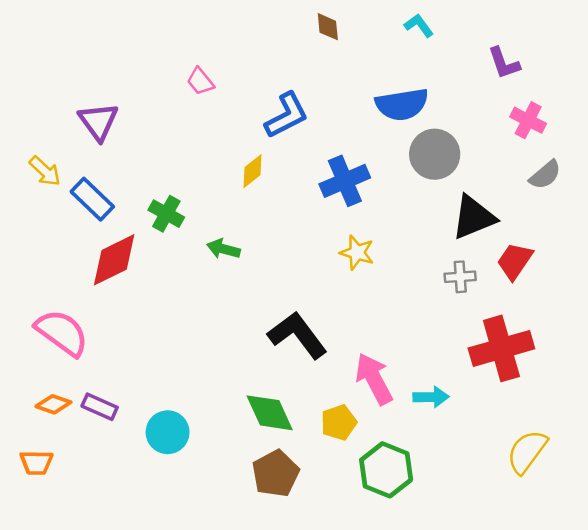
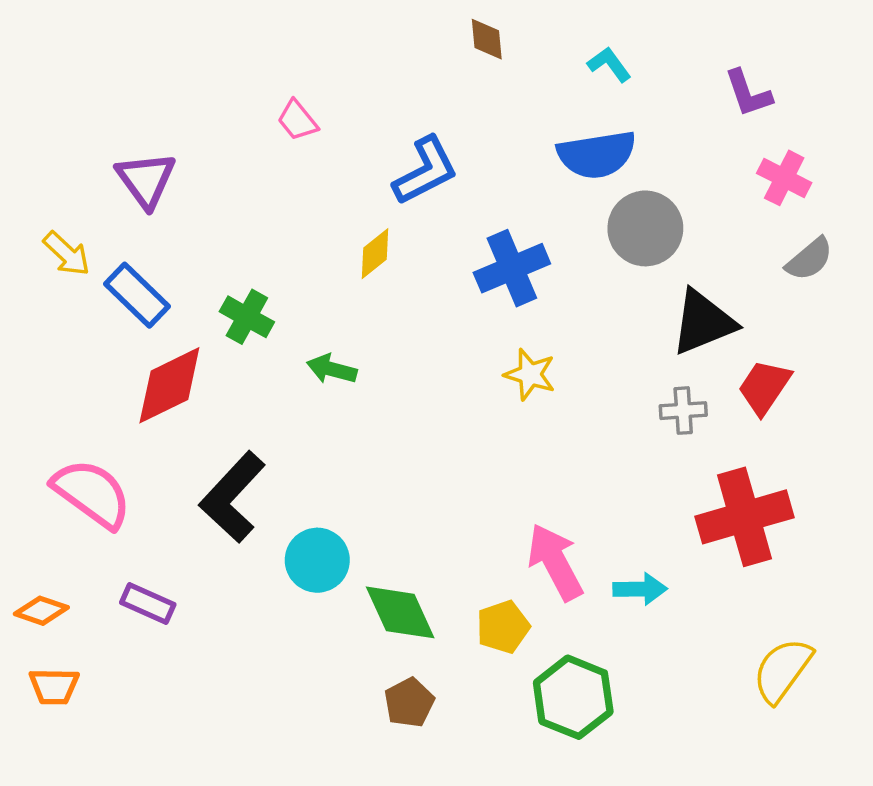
cyan L-shape: (419, 25) -> (609, 64), moved
black L-shape: (297, 335) -> (233, 497), moved, turned -100
orange diamond: (53, 404) -> (41, 611), moved
cyan circle: (168, 432) -> (317, 560), moved
brown pentagon: (276, 473) -> (409, 703), size x0.7

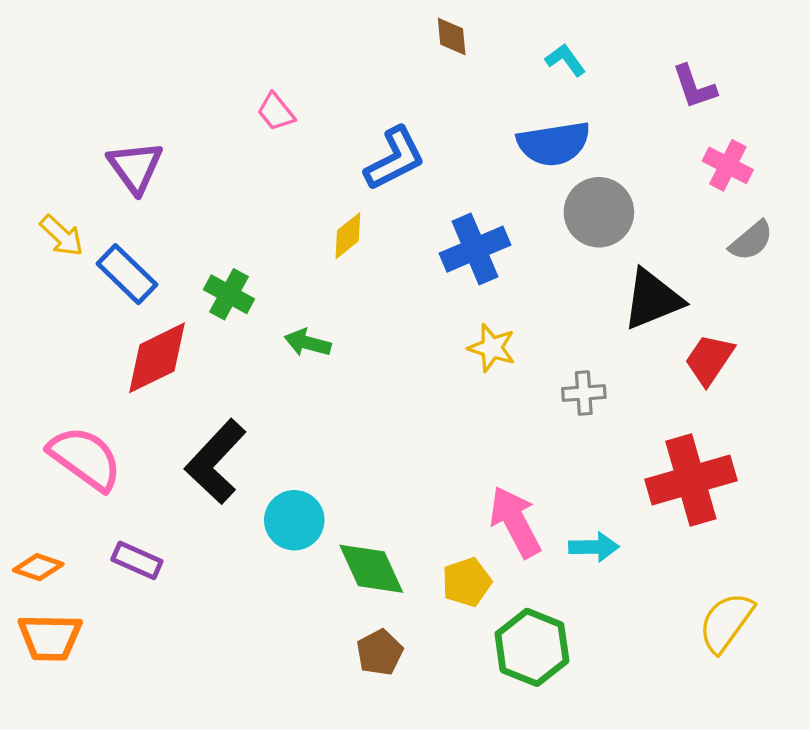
gray cross: (683, 411) -> (584, 393), moved
orange trapezoid: (54, 686) -> (50, 637), size x1.4

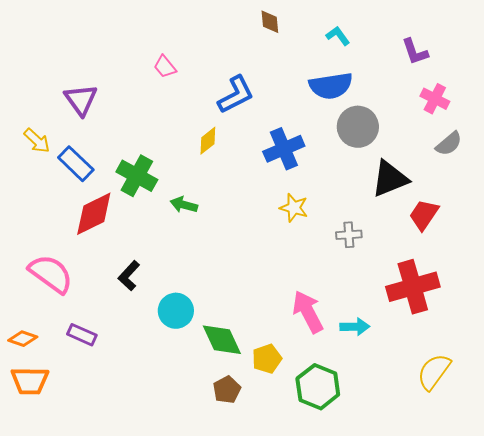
green cross: (229, 294) -> (137, 176), size x1.4
black L-shape: (216, 462) -> (129, 276), size x0.6
yellow pentagon: (467, 582) -> (267, 359), moved

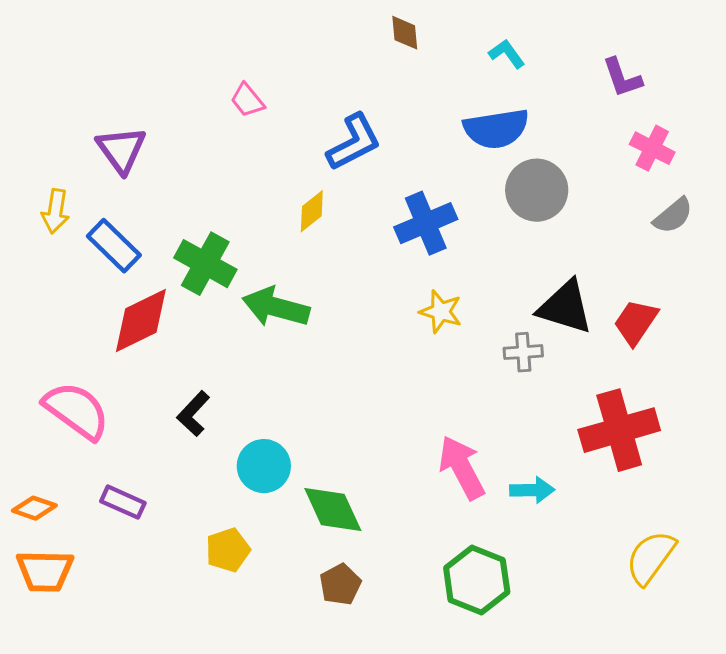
yellow arrow: (37, 141) -> (55, 211), turned 56
black triangle: (390, 179) -> (565, 307), moved, turned 39
green arrow: (184, 205) -> (276, 307), size x1.6
yellow pentagon: (267, 359) -> (228, 550), moved

